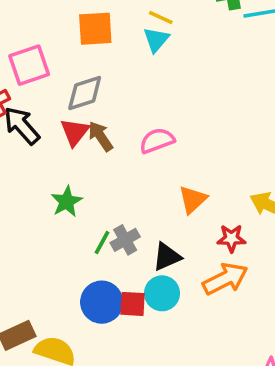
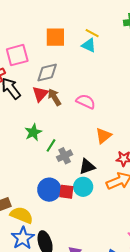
cyan triangle: (156, 40) -> (89, 45), turned -49
pink semicircle: (157, 141) -> (86, 102), turned 42
green line: (102, 243) -> (51, 145), moved

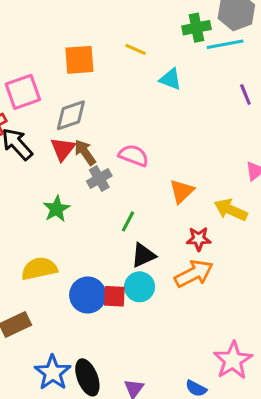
cyan triangle: (89, 45) -> (170, 79), moved
orange triangle: (104, 136) -> (182, 191), moved
green line: (51, 145) -> (128, 221), moved
gray cross: (65, 156) -> (99, 178), moved
yellow semicircle: (22, 215) -> (39, 269), moved, turned -30

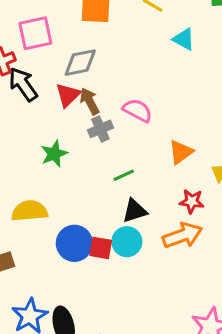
green line: (128, 221) -> (124, 175), turned 30

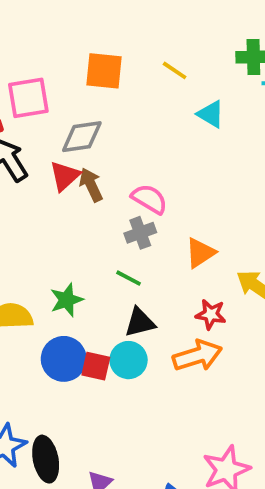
gray cross: (100, 129) -> (140, 233), moved
green star: (54, 154) -> (66, 300), moved
green line: (124, 175) -> (129, 278), turned 50

